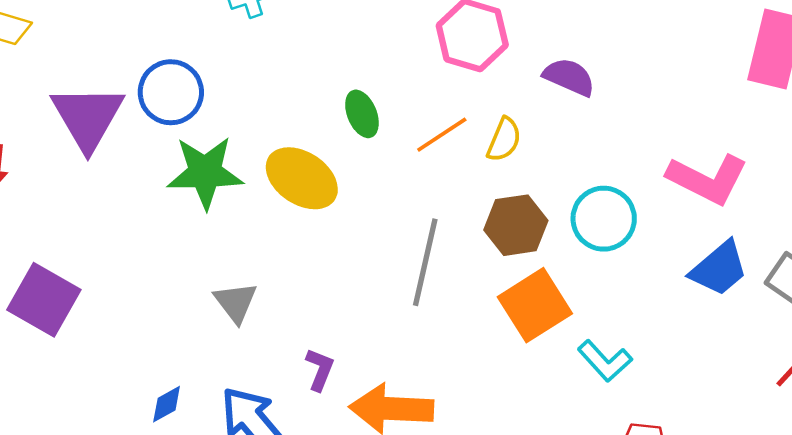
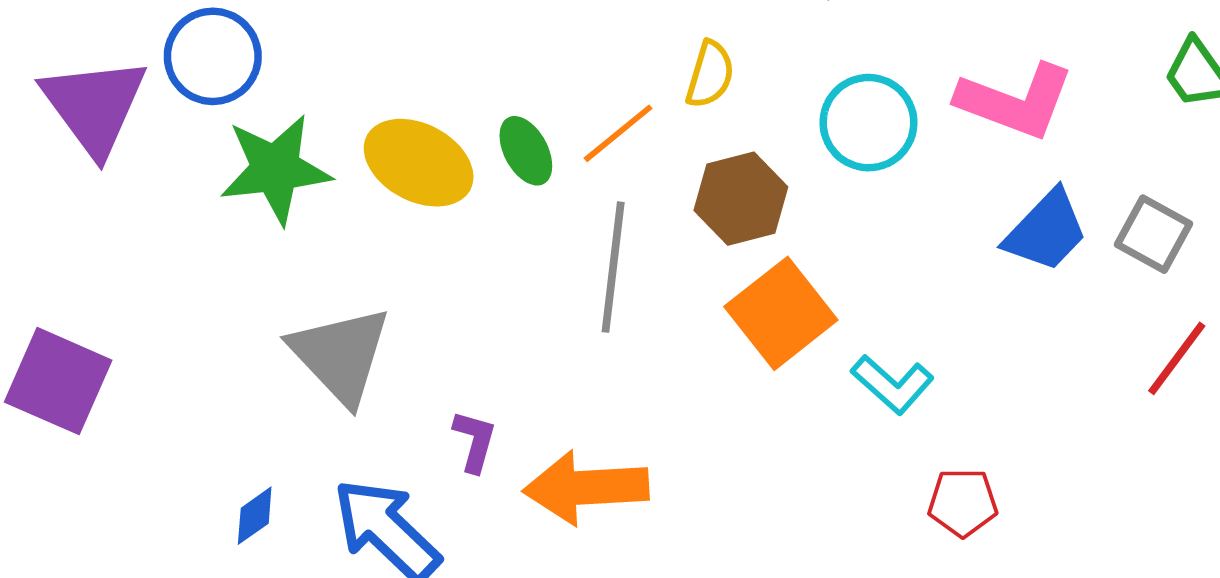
green ellipse: (362, 114) -> (526, 151), moved
orange line: (442, 135) -> (618, 133), moved
cyan circle: (604, 219) -> (868, 123), moved
gray triangle: (236, 302) -> (340, 355), size x1.6

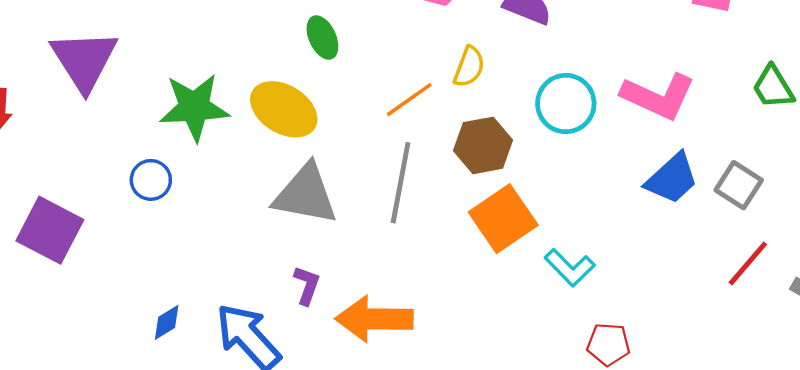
blue circle: (213, 56) -> (151, 180), moved, size x0.7
green ellipse: (526, 151) -> (322, 38), moved
gray triangle: (340, 355) -> (306, 194), moved, turned -40

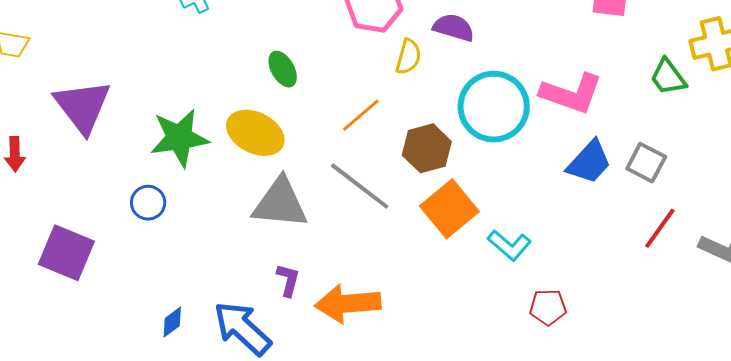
yellow semicircle: (469, 67) -> (408, 57), moved
cyan circle: (566, 104) -> (494, 107), size x1.4
gray line: (401, 183) -> (360, 186), turned -58

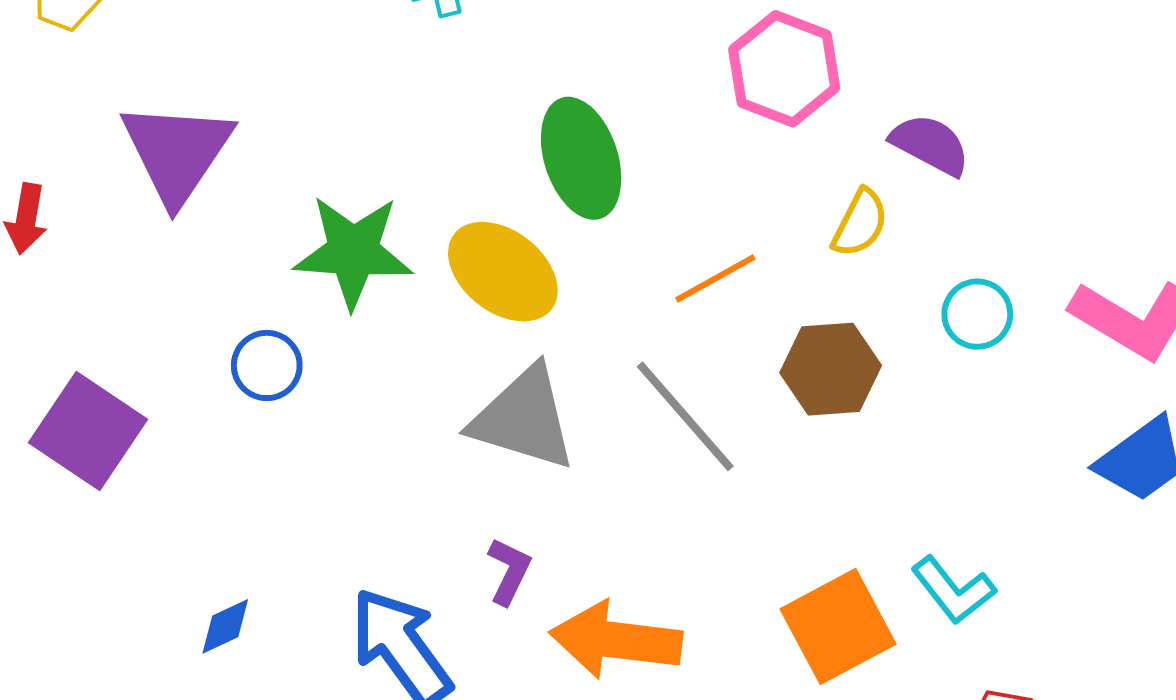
yellow semicircle: (408, 57) -> (860, 223), moved
green ellipse: (283, 69) -> (581, 158), size x1.6
cyan circle: (494, 107) -> (977, 314), size x0.5
orange square: (449, 209) -> (838, 626), moved
blue diamond: (172, 322) -> (225, 626), moved

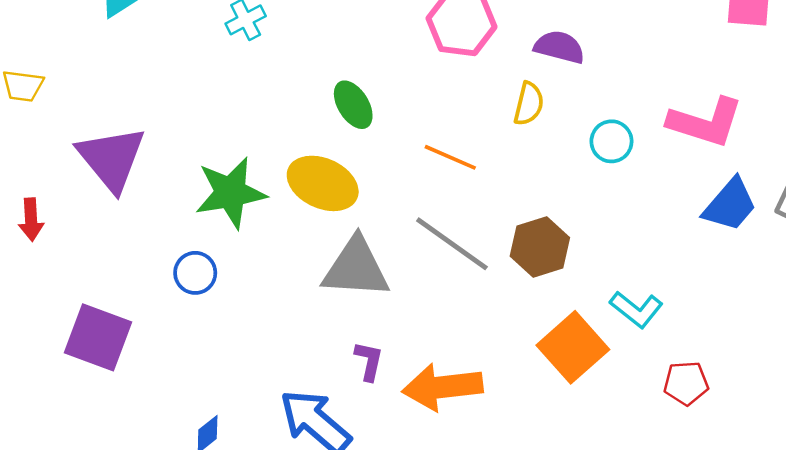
green ellipse: (581, 158) -> (353, 105), size x0.7
orange line: (715, 278) -> (450, 157), turned 66
brown hexagon: (831, 369) -> (540, 247), moved

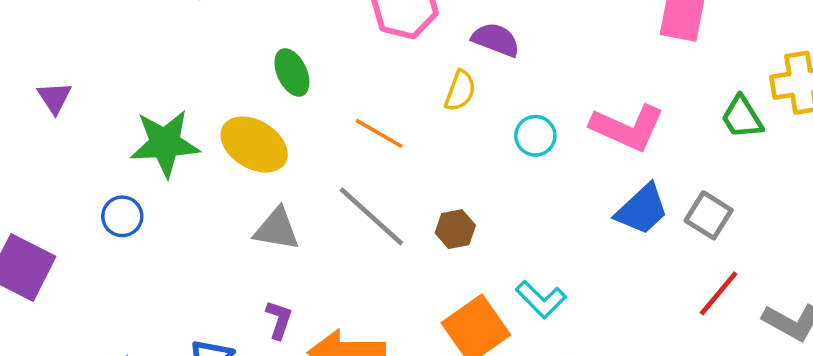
purple triangle: (111, 159) -> (54, 98), size x0.5
brown hexagon: (540, 247) -> (455, 229), size x0.7
gray triangle: (356, 268) -> (277, 229), size x0.7

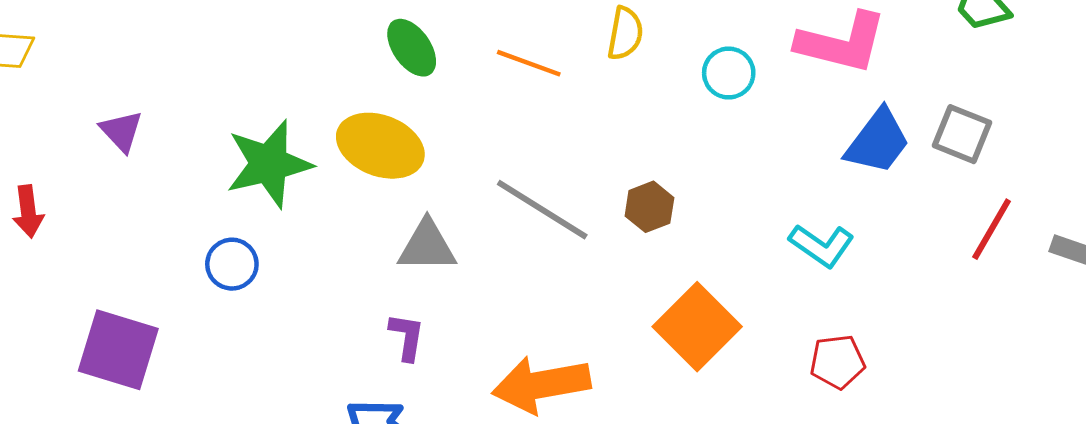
orange line: (379, 133) -> (529, 63), moved
cyan L-shape: (541, 299) -> (822, 245), moved
purple L-shape: (279, 320) -> (407, 337), moved

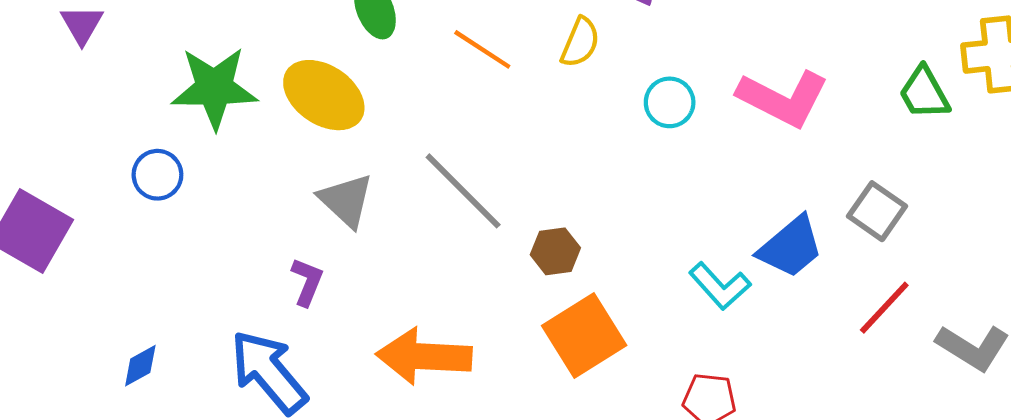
blue trapezoid: (878, 141) -> (791, 247), moved
brown hexagon: (649, 207) -> (555, 251), moved
gray triangle: (427, 246) -> (346, 200), turned 30

